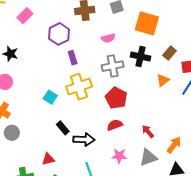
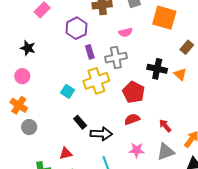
black cross: (141, 57) -> (157, 69), moved
gray cross: (113, 66) -> (116, 58), moved
orange triangle: (163, 80) -> (180, 74), turned -40

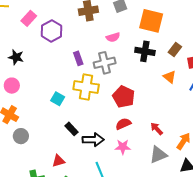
purple hexagon: (76, 28) -> (52, 31), moved
black cross: (157, 69) -> (145, 51), moved
yellow cross: (96, 81) -> (86, 87), turned 30
pink star: (137, 150) -> (123, 147), moved

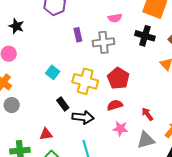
yellow cross: (86, 87) -> (85, 81), moved
pink star: (123, 147) -> (120, 129), moved

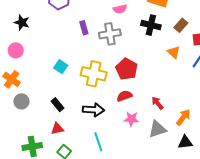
black rectangle: (63, 104) -> (57, 105), moved

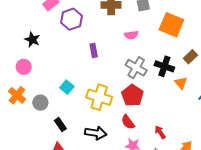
black cross: (151, 25) -> (164, 66), moved
gray cross: (110, 34) -> (136, 68), moved, turned 35
red semicircle: (125, 96) -> (128, 122), turned -112
gray circle: (21, 101) -> (40, 103), moved

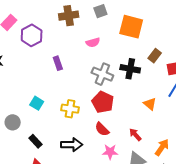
orange triangle: (181, 83) -> (150, 104), moved
yellow cross: (99, 97) -> (70, 109), size x0.7

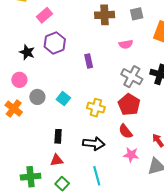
purple hexagon: (32, 35) -> (55, 43), moved
gray circle: (13, 122) -> (37, 97), moved
black rectangle: (36, 141) -> (58, 136), turned 40

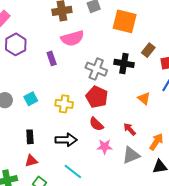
pink semicircle: (126, 44) -> (72, 38), moved, size x1.6
cyan square: (63, 99) -> (31, 99), turned 32
cyan line: (97, 176) -> (73, 171), turned -30

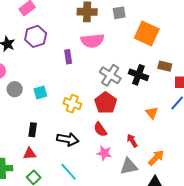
brown rectangle: (148, 50) -> (165, 66), turned 56

